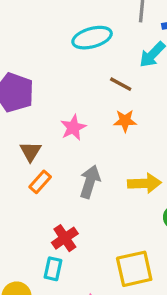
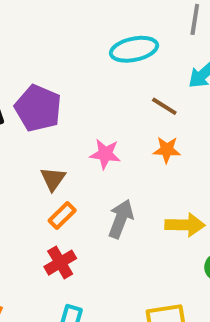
pink star: (73, 128) -> (105, 154), turned 30
red cross: (65, 238) -> (60, 263), moved

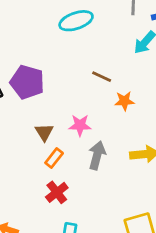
cyan ellipse: (134, 49) -> (76, 21), moved
brown line: (164, 106) -> (102, 77), moved
pink star: (105, 154) -> (80, 125), moved

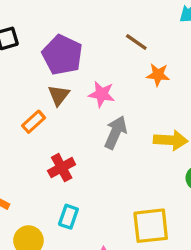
purple pentagon: (27, 82) -> (62, 55), moved
orange rectangle: (54, 158) -> (34, 122), moved

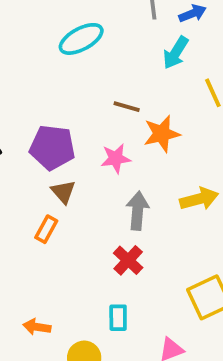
orange star: (158, 75) -> (162, 134), size x1.4
pink star: (102, 94) -> (116, 158), moved
red cross: (62, 168) -> (128, 260), moved

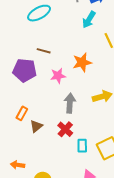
brown line: (127, 107) -> (44, 51), moved
brown triangle: (63, 192) -> (36, 126), moved, turned 32
cyan rectangle: (118, 318) -> (82, 146), moved

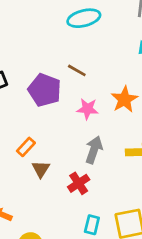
orange star: (82, 62) -> (124, 99), turned -30
brown triangle: (36, 126) -> (41, 169), turned -32
cyan rectangle: (82, 146) -> (92, 225), moved

